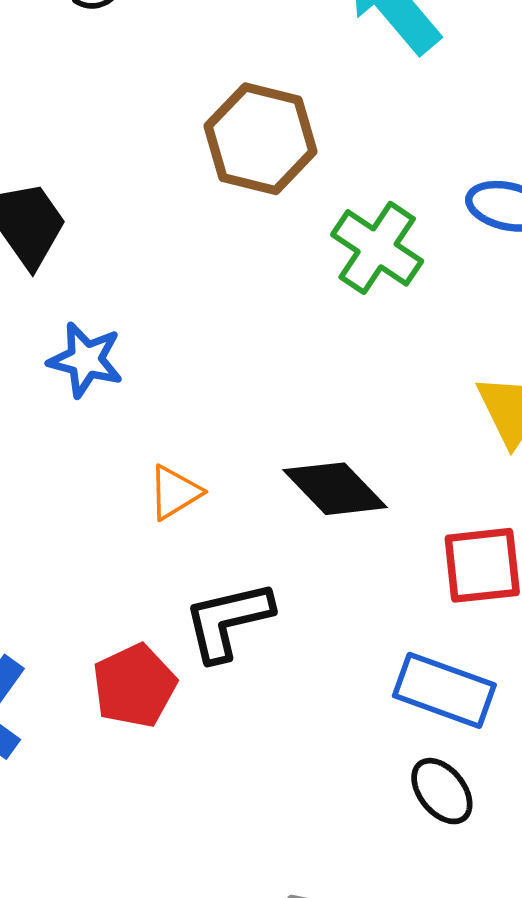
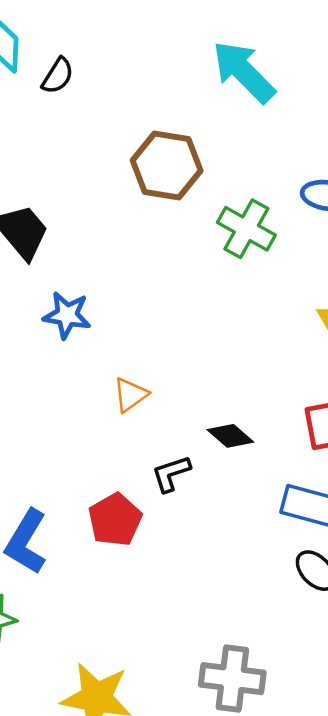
black diamond: (335, 489) -> (230, 436), moved, size x0.7
black L-shape: (228, 621) -> (171, 474), size x0.7

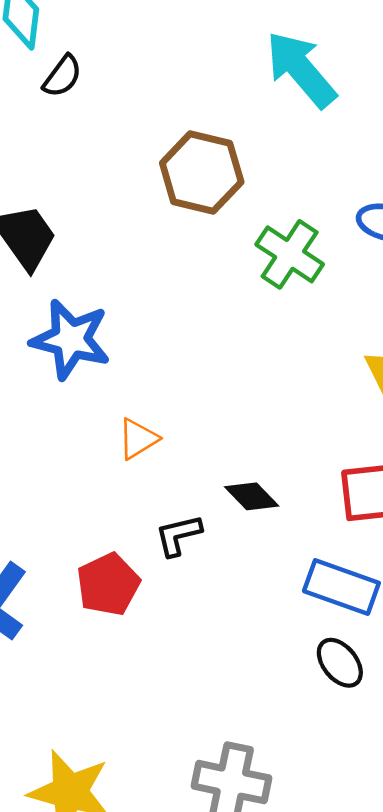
black semicircle: (58, 76) -> (62, 76), moved
blue star: (67, 315) -> (71, 339), size x1.4

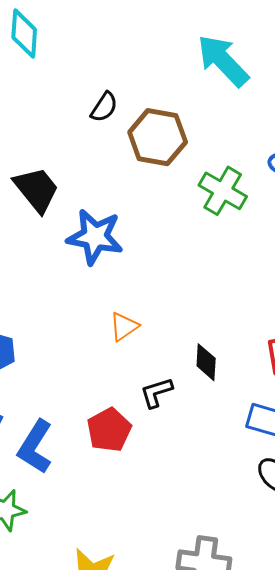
black semicircle: (62, 76) -> (104, 107), moved
blue star: (71, 339) -> (95, 237), moved
black diamond: (252, 496) -> (206, 362), turned 51

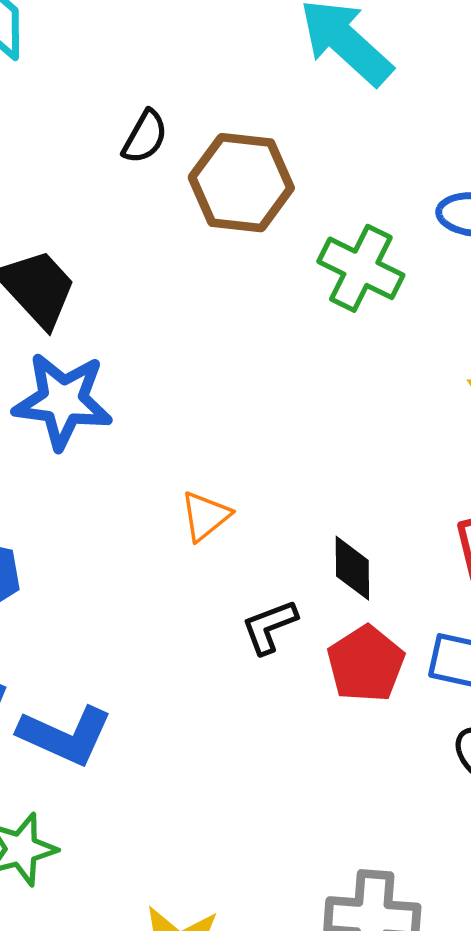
blue star: (95, 237) -> (63, 401), moved
red pentagon: (109, 430) -> (366, 664), moved
blue L-shape: (35, 447) -> (65, 735), turned -94

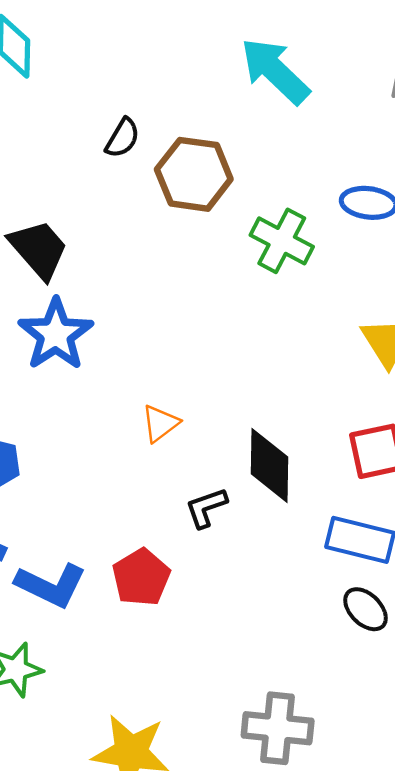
blue star: (63, 401) -> (56, 334), turned 30
black diamond: (352, 568) -> (269, 465), size x1.5
red pentagon: (366, 664) -> (141, 577), moved

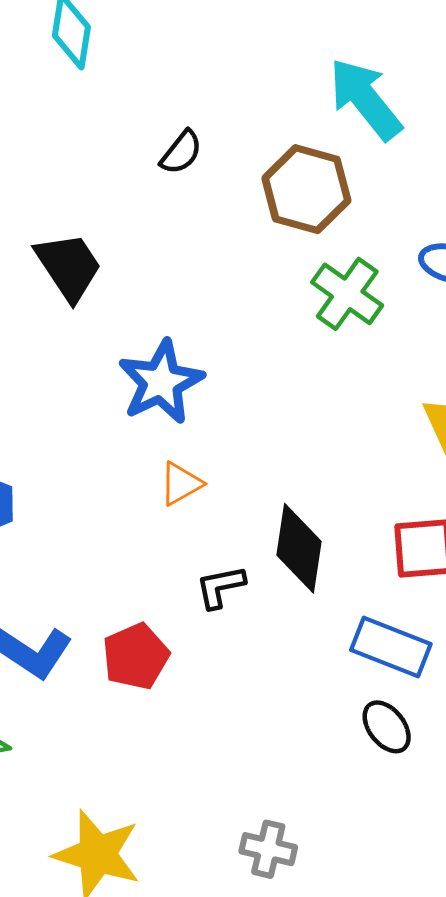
brown hexagon: (194, 174) -> (306, 189), moved
blue star: (56, 334) -> (161, 382), moved
gray cross: (278, 728) -> (268, 849), size x0.7

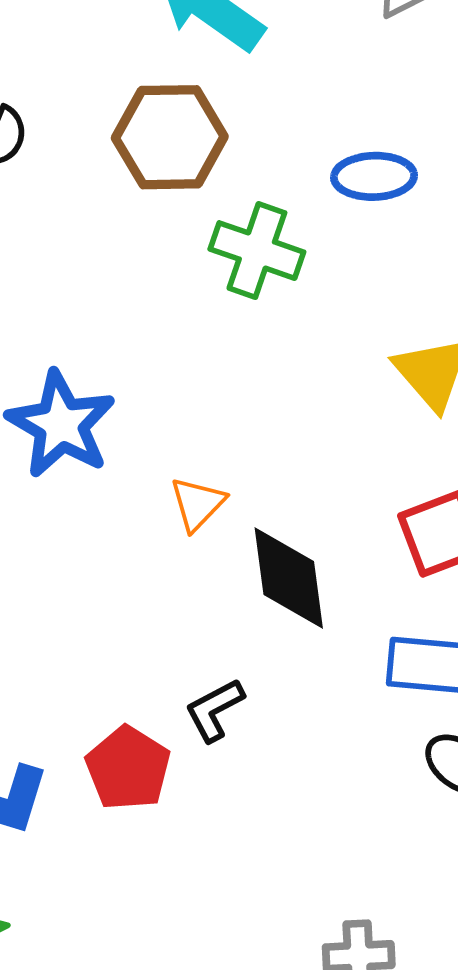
orange triangle: (181, 484) -> (197, 504), moved
black L-shape: (220, 587) -> (215, 710), moved

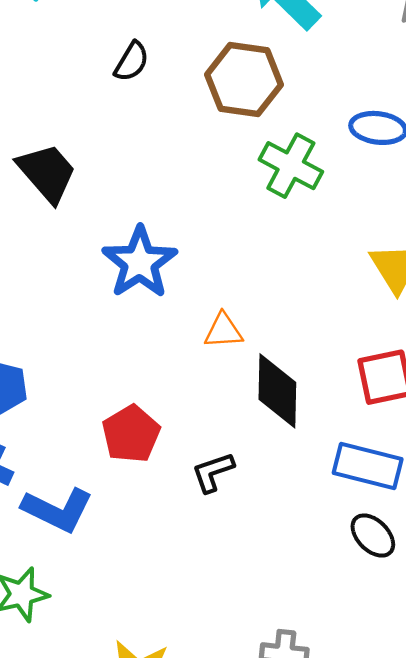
orange triangle: (197, 504) -> (223, 331), turned 33
red pentagon: (128, 768) -> (131, 434), moved

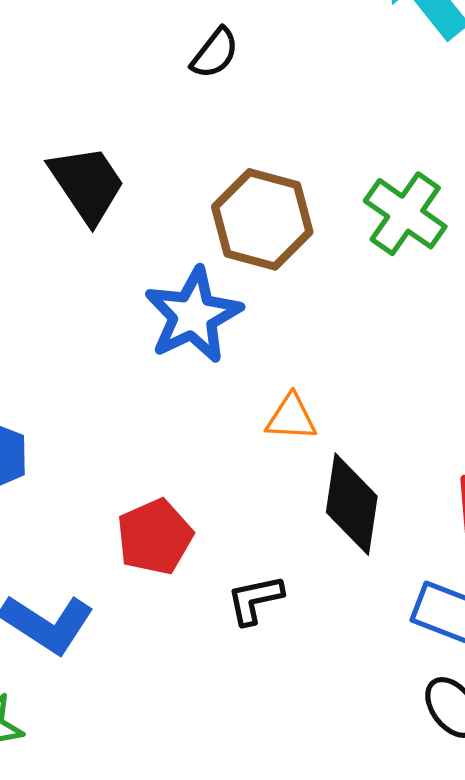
brown hexagon: (244, 80) -> (262, 219), moved

